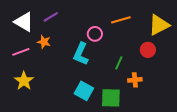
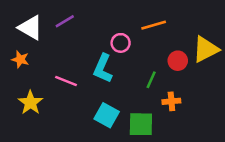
yellow triangle: (159, 25) -> (206, 49), moved
orange star: (44, 42) -> (20, 59), moved
red circle: (148, 50) -> (178, 61), moved
pink line: (21, 52) -> (66, 81), moved, turned 42

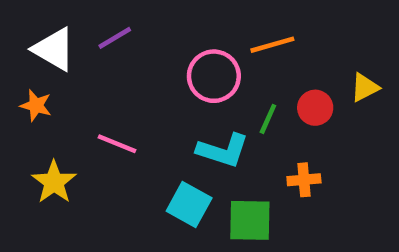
pink circle: (121, 43) -> (214, 76), size x1.5
yellow triangle: (206, 49) -> (365, 87), size x0.6
cyan L-shape: (103, 68) -> (223, 151), moved, turned -96
green line: (151, 80) -> (268, 119), moved

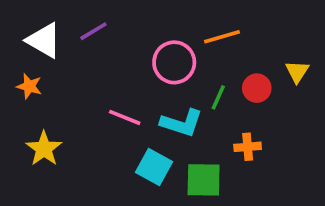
yellow triangle: (365, 87) -> (297, 72), turned -30
pink line: (117, 144) -> (125, 117), moved

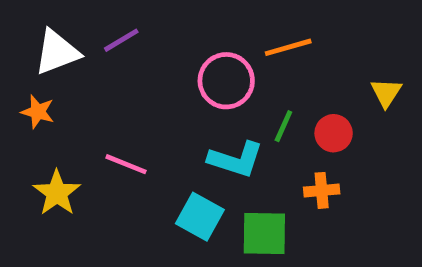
white triangle: (44, 40) -> (57, 52), turned -51
red circle: (257, 88) -> (334, 133), moved
pink line: (125, 117) -> (126, 164), moved

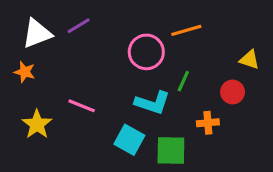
yellow triangle: (386, 93) -> (249, 60), turned -45
red circle: (334, 133) -> (233, 92), moved

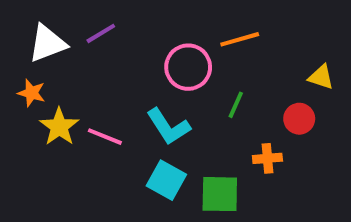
cyan L-shape: (152, 103) -> (168, 127), moved, turned 39
yellow star: (37, 124) -> (59, 127), moved

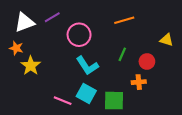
pink circle: (188, 67) -> (79, 35), moved
red circle: (299, 119) -> (147, 61), moved
pink line: (105, 137) -> (63, 101), moved

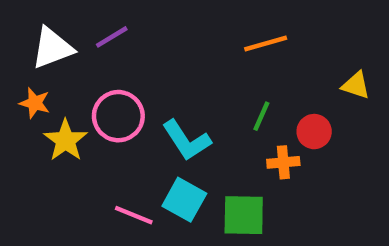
pink circle: (79, 35) -> (118, 116), moved
orange cross: (139, 82) -> (283, 162), moved

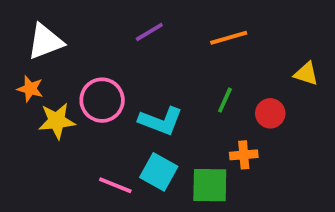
purple line: (112, 37) -> (149, 32), moved
yellow star: (66, 140) -> (57, 121), turned 30
cyan L-shape: (187, 140) -> (161, 121), turned -36
orange cross: (283, 162) -> (244, 155), moved

